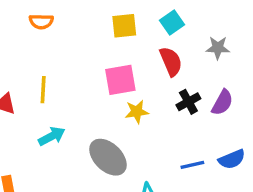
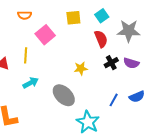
gray star: (218, 48) -> (129, 31), size x1.6
pink square: (120, 80) -> (45, 35), moved, turned -30
purple semicircle: (222, 102) -> (131, 63), turned 77
blue line: (192, 165) -> (114, 100), turned -48

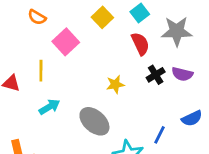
orange semicircle: (25, 15) -> (37, 17), turned 32
yellow square: (73, 18) -> (102, 17), turned -35
blue line: (114, 100) -> (159, 135), moved

